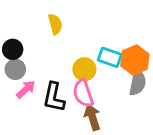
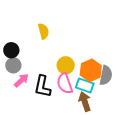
cyan rectangle: (110, 57) -> (85, 85), moved
orange hexagon: (135, 60) -> (91, 70), moved
brown arrow: (92, 117) -> (85, 102), moved

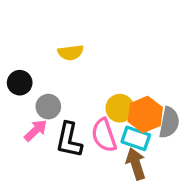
yellow semicircle: (44, 31) -> (71, 52), turned 98
gray circle: (13, 65) -> (48, 107), moved
yellow circle: (66, 65) -> (120, 108), moved

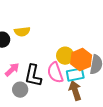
yellow semicircle: (71, 52) -> (22, 32), moved
gray circle: (48, 107) -> (20, 90), moved
cyan rectangle: (136, 138) -> (75, 75), turned -30

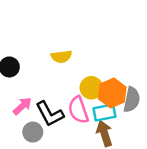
yellow semicircle: (22, 32) -> (61, 57), moved
black L-shape: (33, 76) -> (50, 114), turned -40

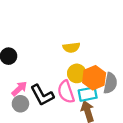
yellow semicircle: (61, 57) -> (71, 47), moved
gray circle: (33, 132) -> (20, 104), moved

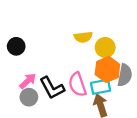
yellow circle: (77, 73) -> (105, 47), moved

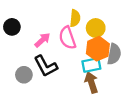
yellow semicircle: (83, 37) -> (75, 18), turned -77
pink arrow: (28, 81) -> (42, 40), moved
pink semicircle: (77, 84) -> (67, 38), moved

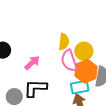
pink semicircle: (67, 38) -> (69, 61), moved
black L-shape: (46, 66) -> (35, 88), turned 120

